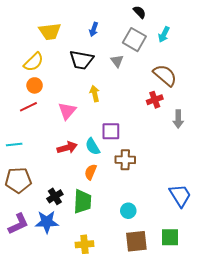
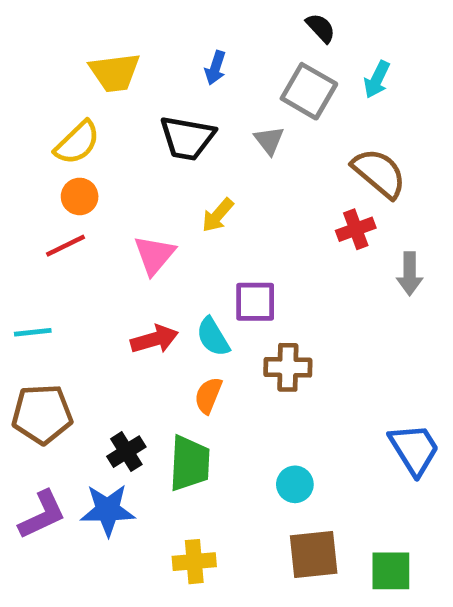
yellow arrow: (95, 94) -> (218, 215), turned -126
green square: (170, 237) -> (391, 571), moved

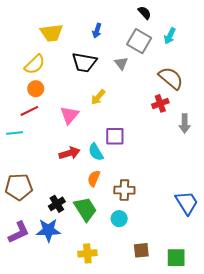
cyan line: (33, 332) -> (15, 133), moved
brown cross: (288, 367) -> (124, 190), moved
green trapezoid: (190, 463) -> (85, 209), turned -35
cyan circle: (295, 484) -> (119, 219), moved
brown square: (314, 555) -> (141, 250), size x0.7

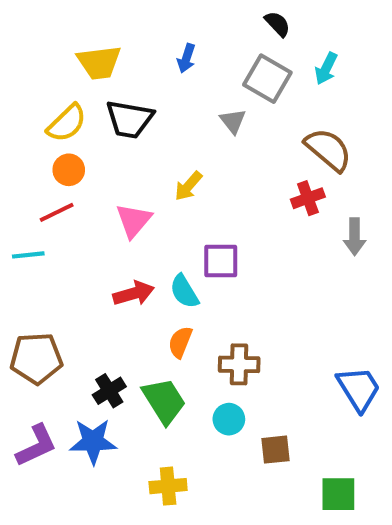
black trapezoid: (84, 62) -> (130, 119), moved
brown square: (141, 250) -> (276, 450), moved

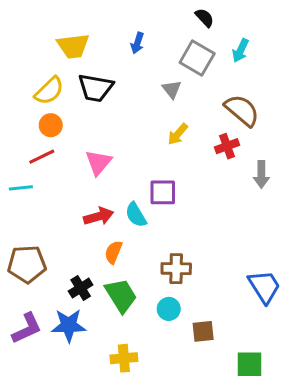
yellow arrow: (188, 186) -> (178, 134), moved
orange semicircle: (180, 342) -> (113, 252), moved

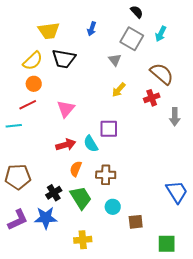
brown cross: (176, 269) -> (106, 175), moved

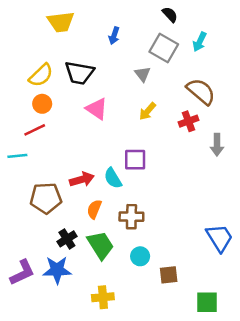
yellow trapezoid: (49, 31) -> (61, 22), moved
pink triangle: (66, 109) -> (97, 109), moved, turned -36
brown pentagon: (18, 177) -> (46, 198), moved

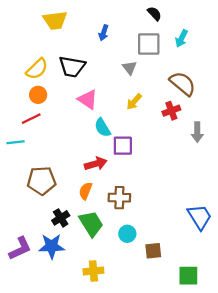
gray square: (164, 48) -> (149, 44), turned -30
cyan semicircle: (113, 178) -> (102, 128), moved
red arrow: (82, 179) -> (96, 164), moved

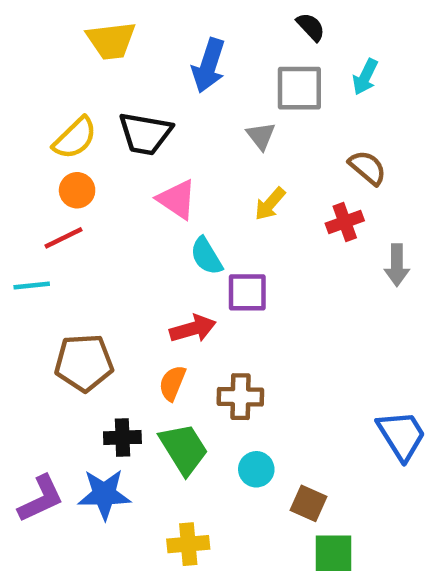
blue arrow: (104, 33) -> (209, 65), size x1.6
brown semicircle: (183, 84) -> (367, 168), size x0.7
black cross: (61, 218) -> (122, 438), turned 30
brown square: (153, 251) -> (308, 503), turned 30
green square: (188, 276) -> (333, 553), moved

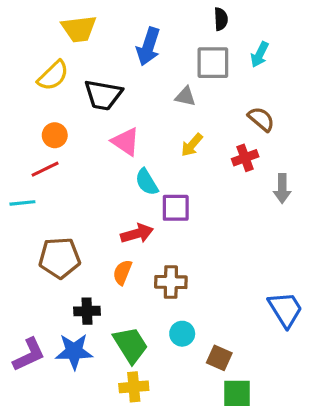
black semicircle: (311, 27) -> (221, 19), turned 40
gray triangle: (261, 136) -> (185, 97), turned -40
yellow semicircle: (75, 138) -> (53, 76), moved
green trapezoid: (184, 449) -> (131, 345), moved

